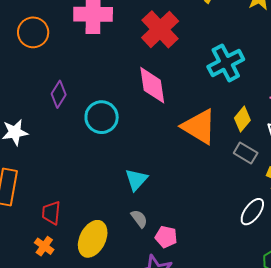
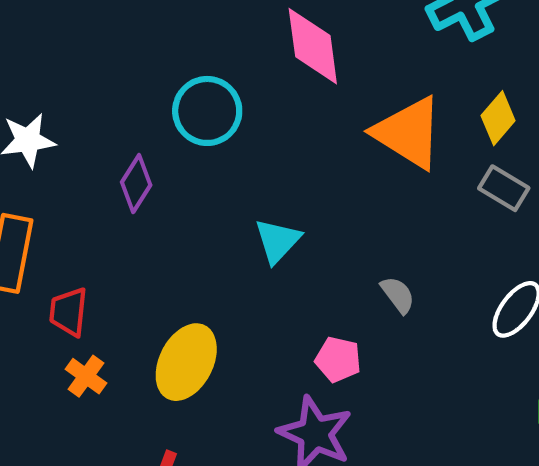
purple diamond: (59, 94) -> (136, 184), moved
red trapezoid: (51, 213) -> (69, 312), moved
gray semicircle: (139, 219) -> (398, 295), moved

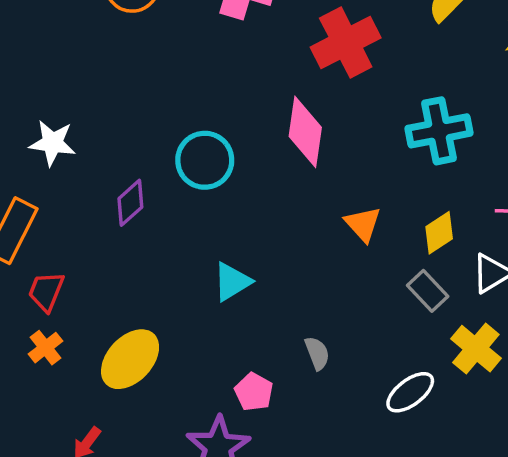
orange triangle: (408, 133) -> (363, 224), size x0.6

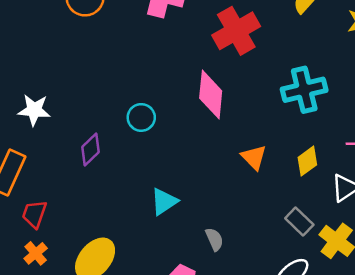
cyan circle: (205, 160) -> (141, 117), size x0.7
gray rectangle: (428, 291) -> (299, 221), moved
gray semicircle: (317, 353) -> (214, 239), moved

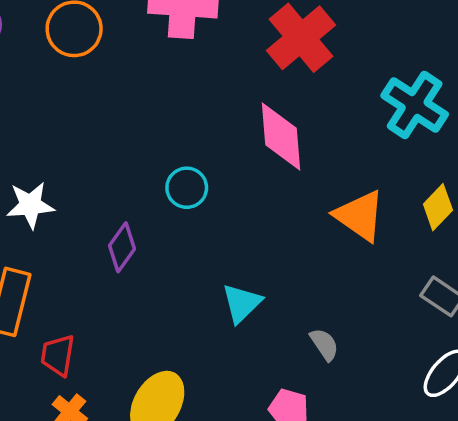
cyan cross: (304, 90) -> (415, 105), turned -33
orange triangle: (254, 157) -> (360, 216), size x1.4

